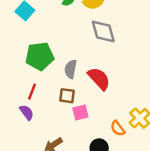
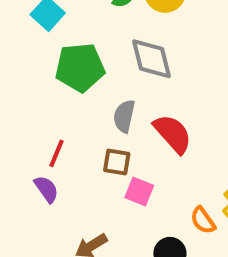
gray diamond: (103, 32) -> (152, 59), moved
green pentagon: (40, 56) -> (80, 67), moved
pink square: (80, 113) -> (139, 191), turned 35

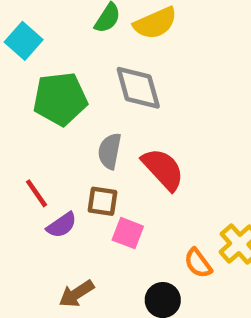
red line: (56, 153) -> (36, 193), turned -56
purple semicircle: (46, 189) -> (62, 225), moved, turned 92

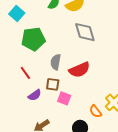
gray diamond: (138, 88) -> (85, 32), moved
red semicircle: (163, 169) -> (79, 70), turned 110
red line: (36, 193) -> (25, 73), moved

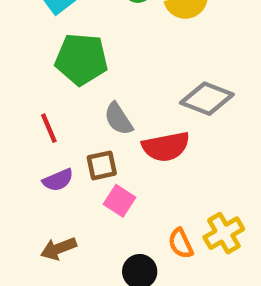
gray diamond: (85, 32) -> (207, 99), moved, turned -65
gray semicircle: (56, 62) -> (118, 119), turned -56
brown square: (53, 84) -> (102, 165), turned -32

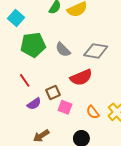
gray semicircle: (118, 119) -> (63, 50), moved
orange semicircle: (181, 243) -> (93, 112), moved

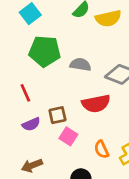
gray semicircle: (63, 50) -> (80, 65), turned 133

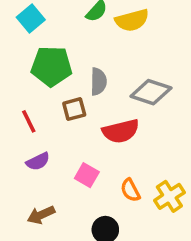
gray semicircle: (80, 65) -> (98, 82), turned 84
brown square: (57, 115) -> (74, 109), moved

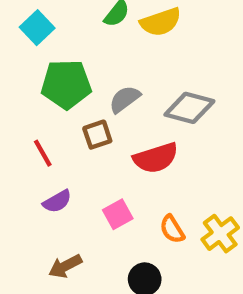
gray semicircle: (98, 82) -> (125, 99), turned -124
pink square: (87, 175) -> (118, 214), turned 35

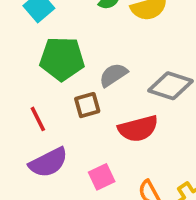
purple semicircle: (57, 201) -> (48, 162), size x1.5

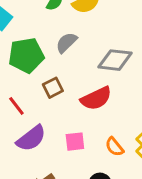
gray semicircle: (113, 75) -> (66, 43), moved
pink square: (102, 177) -> (75, 142), turned 30

